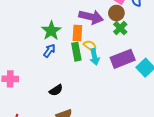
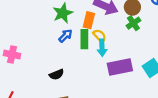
blue arrow: (49, 51) -> (65, 36), moved
purple rectangle: (123, 59) -> (120, 67), moved

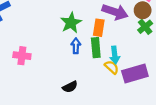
blue arrow: (65, 36) -> (76, 46), turned -40
yellow semicircle: (100, 36) -> (112, 67), moved
pink cross: (12, 55) -> (22, 56), moved

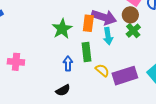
orange rectangle: (99, 28) -> (88, 23), moved
blue arrow: (76, 46) -> (68, 64), moved
cyan arrow: (115, 55) -> (108, 36), moved

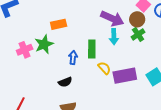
orange rectangle: (88, 23) -> (59, 24), moved, turned 63
green star: (62, 29) -> (44, 44), moved
pink cross: (16, 62) -> (25, 50), turned -35

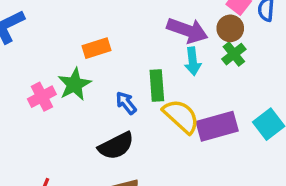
blue arrow: (73, 58) -> (126, 103), turned -40
yellow semicircle: (104, 68) -> (181, 116), size x1.6
black semicircle: (65, 82) -> (116, 146), size x1.5

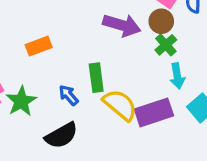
cyan arrow: (193, 61) -> (177, 76), moved
green star: (74, 84) -> (21, 101), moved

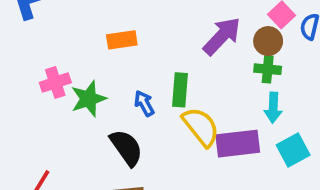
purple arrow: (122, 25) -> (222, 36), turned -75
green cross: (166, 45) -> (268, 69), turned 35
black semicircle: (61, 135) -> (126, 148), turned -108

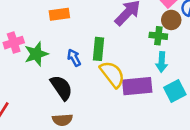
brown circle: (268, 41) -> (171, 20), moved

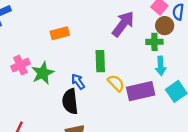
blue arrow: (74, 58) -> (78, 82), moved
yellow semicircle: (112, 74) -> (116, 83), size x0.7
black semicircle: (61, 88) -> (70, 101), turned -145

